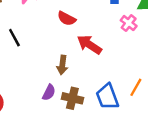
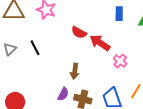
pink cross: (129, 23) -> (120, 61), moved
red arrow: (89, 45) -> (100, 43), moved

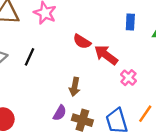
black line: (35, 48) -> (30, 57), turned 49

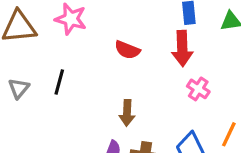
red arrow: (106, 55) -> (182, 48), moved, turned -120

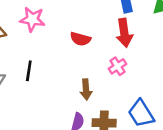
pink cross: (198, 89) -> (118, 66), moved, turned 30

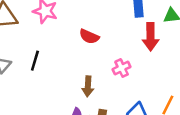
red arrow: (124, 33) -> (151, 37), moved

